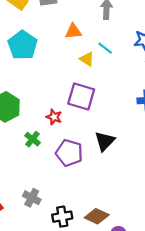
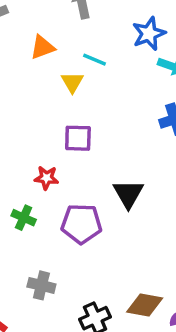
yellow triangle: (87, 59) -> (72, 82), turned 42
purple square: (81, 96) -> (78, 138), size x0.7
gray cross: (32, 198) -> (41, 285), moved

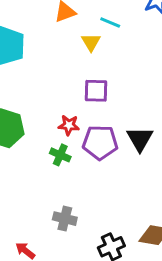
green cross: (24, 218) -> (60, 155), moved
purple pentagon: (81, 224) -> (100, 142), moved

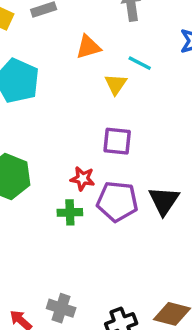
green cross: (60, 155) -> (70, 212), turned -30
gray cross: (65, 219) -> (61, 308), moved

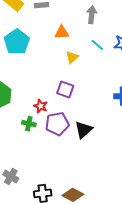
cyan line: (140, 63) -> (97, 45), moved
purple pentagon: (117, 201) -> (57, 124), turned -30

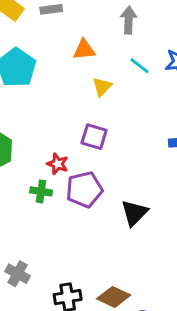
black triangle: (84, 130) -> (134, 213), moved

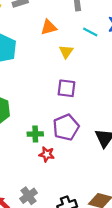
red star: (58, 164) -> (47, 154), moved
gray cross: (18, 274) -> (29, 196), turned 35

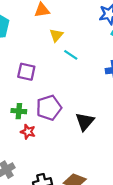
cyan line: (90, 32) -> (71, 55), moved
purple square: (66, 88) -> (26, 72), moved

